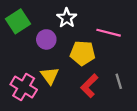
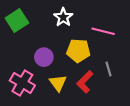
purple circle: (46, 39) -> (44, 57), moved
yellow triangle: (50, 76) -> (58, 83), moved
gray line: (119, 81) -> (109, 69), moved

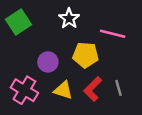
gray line: (109, 69) -> (119, 88), moved
yellow triangle: (58, 83) -> (63, 90), turned -36

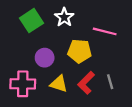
green square: (19, 22) -> (31, 21), moved
pink cross: (24, 90) -> (23, 84), turned -30

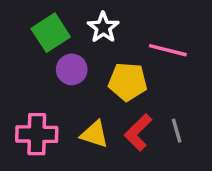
purple circle: (45, 58) -> (72, 69), moved

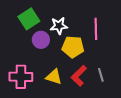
white star: (103, 27) -> (59, 26), moved, turned 30
pink line: (168, 50) -> (96, 29), turned 75

